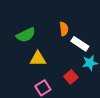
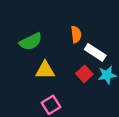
red square: (71, 77) -> (84, 74), moved

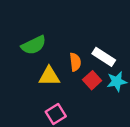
orange semicircle: (76, 34) -> (75, 62), moved

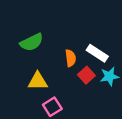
yellow triangle: (49, 76) -> (38, 81), moved

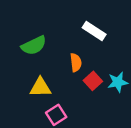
white rectangle: (97, 53) -> (94, 31), moved

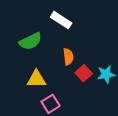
white rectangle: (94, 31) -> (61, 20), moved

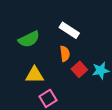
white rectangle: (61, 20) -> (69, 30), moved

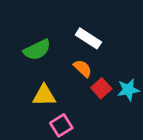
orange semicircle: (65, 54) -> (83, 68), turned -40

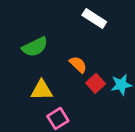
white rectangle: (88, 38) -> (94, 19), moved

